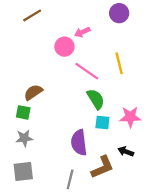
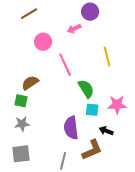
purple circle: (119, 13) -> (90, 12), moved
pink circle: (64, 47) -> (43, 42), moved
pink line: (87, 71) -> (65, 65), moved, turned 30
black arrow: (126, 151) -> (106, 131), moved

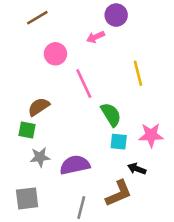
gray star: (22, 124) -> (40, 157), moved
purple semicircle: (71, 128) -> (75, 165), moved, turned 85

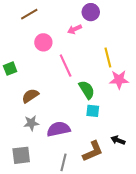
brown semicircle: (39, 107) -> (30, 96), moved
green square: (27, 130) -> (10, 69), moved, turned -32
pink star: (151, 135) -> (119, 80), moved
black arrow: (137, 169) -> (118, 140), moved

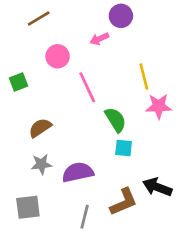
green square: (10, 69) -> (18, 82), moved
black arrow: (118, 140) -> (157, 187), size x1.5

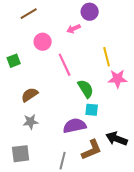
purple semicircle: (78, 172) -> (75, 126), moved

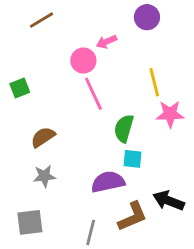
purple circle: (90, 12) -> (147, 17), moved
pink circle: (43, 42) -> (83, 61), moved
green semicircle: (86, 89) -> (124, 128), turned -132

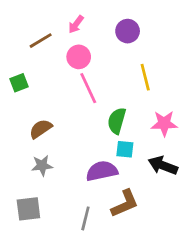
purple circle: (147, 17) -> (128, 31), moved
brown line: (41, 20) -> (41, 41), moved
pink arrow: (106, 42) -> (76, 24), moved, turned -30
pink star: (170, 114) -> (164, 123), moved
black arrow: (169, 201) -> (163, 165), moved

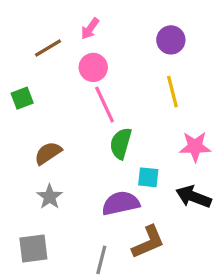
purple circle: (128, 31) -> (171, 40), moved
green semicircle: (117, 121) -> (121, 143), moved
gray star: (42, 165) -> (50, 197), turned -30

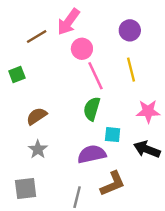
pink arrow: (90, 29) -> (68, 22), size x1.6
pink circle: (93, 67) -> (82, 49), moved
pink line: (105, 105) -> (95, 76), moved

